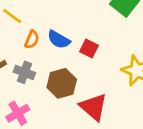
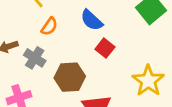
blue semicircle: (59, 40) -> (92, 20), moved

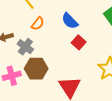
brown hexagon: (70, 77) -> (36, 69), moved

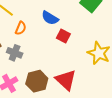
brown hexagon: (36, 69) -> (37, 81), moved

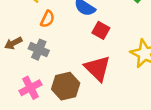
red triangle: (66, 80) -> (98, 68), moved

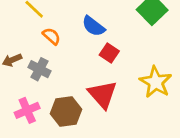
orange semicircle: (47, 19) -> (51, 36), turned -78

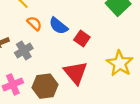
blue semicircle: (93, 26) -> (58, 26), moved
gray cross: (39, 69) -> (24, 50), turned 30

